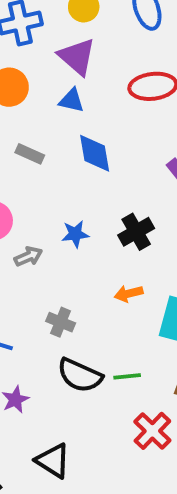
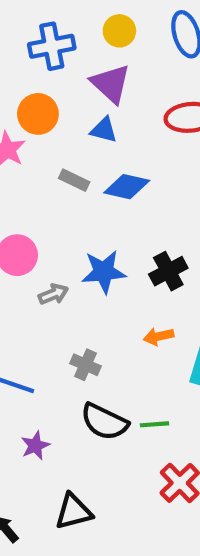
blue diamond: (95, 153) -> (127, 187), turned -69
gray rectangle: (30, 154) -> (74, 180), moved
blue star: (75, 234) -> (104, 272), size x1.5
black triangle: (53, 461) -> (73, 512), turned -48

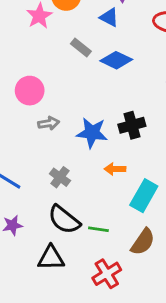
blue star: (104, 272) -> (92, 133), moved
black triangle: (73, 512) -> (51, 258), moved

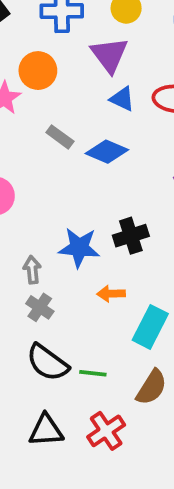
blue triangle: (109, 17) -> (122, 99), moved
gray arrow: (49, 123) -> (32, 270), moved, turned -84
black triangle: (51, 258) -> (46, 430), moved

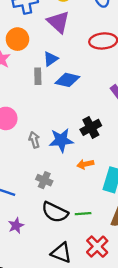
blue triangle: (122, 99) -> (51, 59), moved, turned -49
gray rectangle: (60, 137) -> (38, 76), turned 63
gray arrow: (32, 270) -> (34, 140), moved
black triangle: (46, 430) -> (61, 253), turned 35

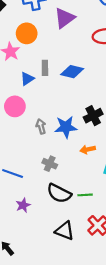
purple triangle: (58, 22) -> (65, 18), turned 40
blue triangle: (51, 59) -> (27, 79), moved

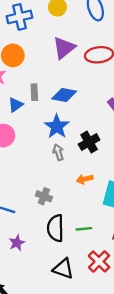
purple triangle: (65, 18) -> (64, 48), moved
gray arrow: (41, 126) -> (58, 152), moved
blue star: (66, 127) -> (57, 126), moved, turned -30
black semicircle: (59, 193) -> (55, 228), turned 65

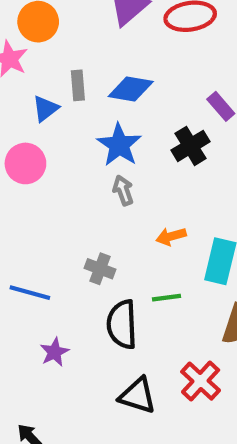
black cross: (89, 142) -> (190, 146), moved
green line: (84, 229) -> (167, 298), moved

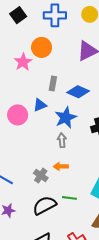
blue triangle: (45, 109) -> (40, 105), moved
orange arrow: (171, 236) -> (61, 166), moved
black semicircle: (122, 324) -> (44, 205), turned 50

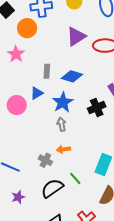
orange circle: (42, 47) -> (27, 28), moved
green line: (70, 198) -> (75, 178), turned 48

